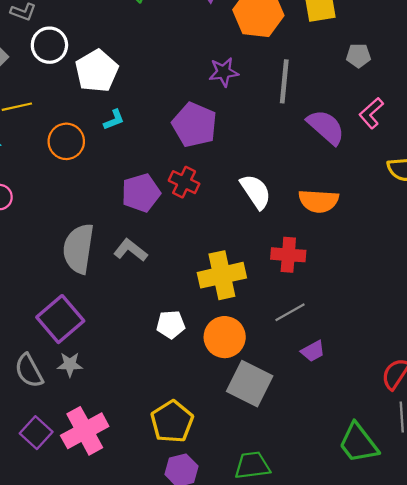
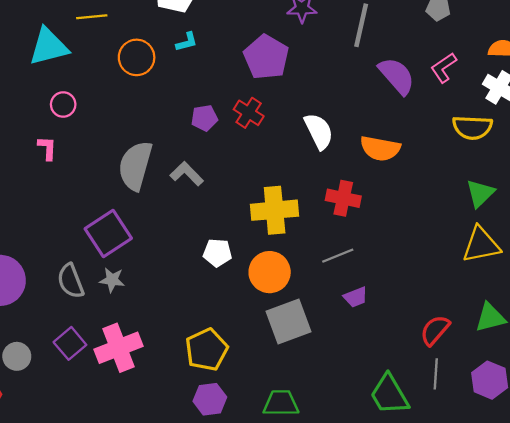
purple pentagon: (141, 193) -> (204, 118), size x0.7
gray square: (250, 384) -> (289, 322), turned 36

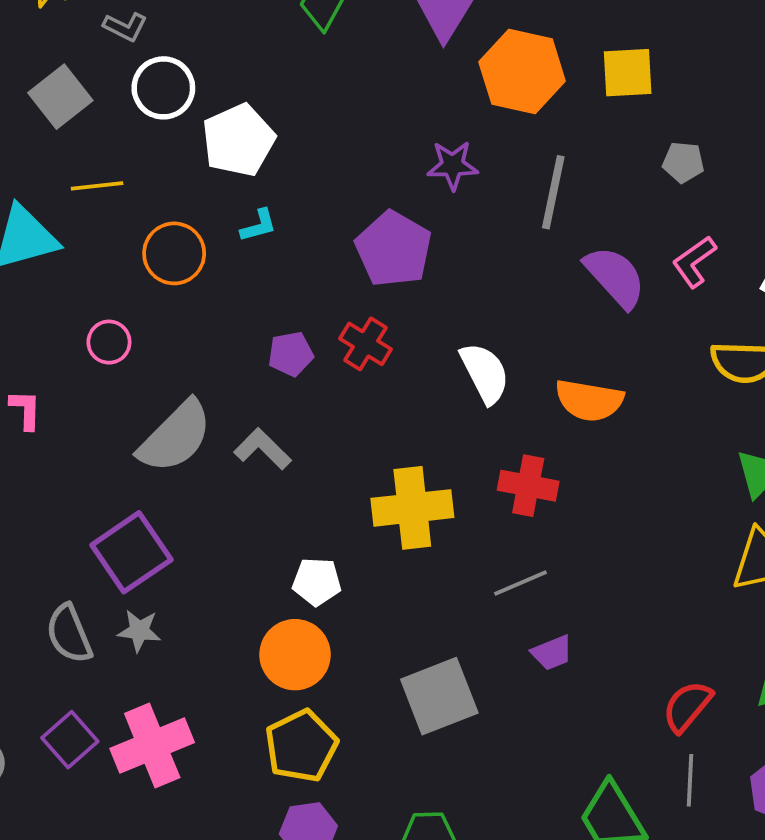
pink circle: (63, 104) -> (109, 342), moved
gray semicircle: (135, 166) -> (175, 437), turned -150
orange circle: (270, 272) -> (295, 655), moved

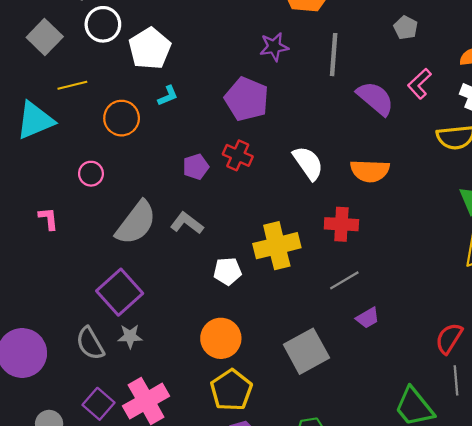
gray pentagon: (683, 162) -> (406, 28), turned 30
white pentagon: (317, 582) -> (227, 271), moved

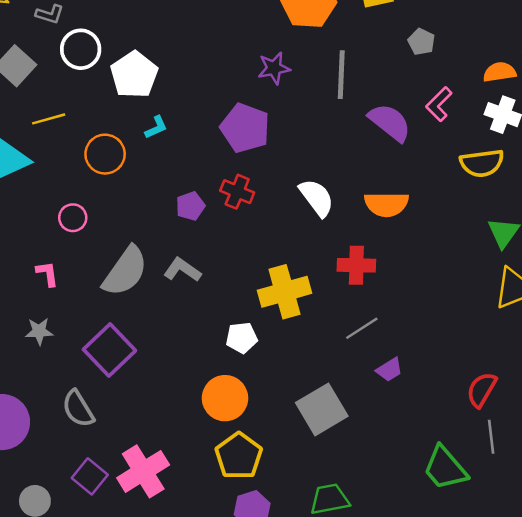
pink L-shape: (48, 219) -> (47, 274), moved
white pentagon: (227, 271) -> (242, 338), moved
gray star: (130, 336) -> (39, 331), moved

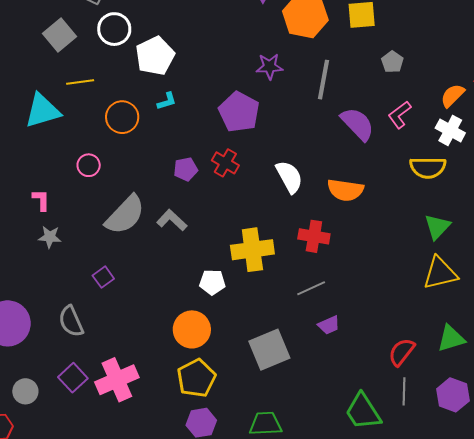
orange semicircle: (500, 72) -> (453, 96), turned -44
pink L-shape: (47, 274) -> (41, 200), moved
gray star: (39, 331) -> (50, 237), moved
purple square: (109, 350) -> (103, 277), size x0.5

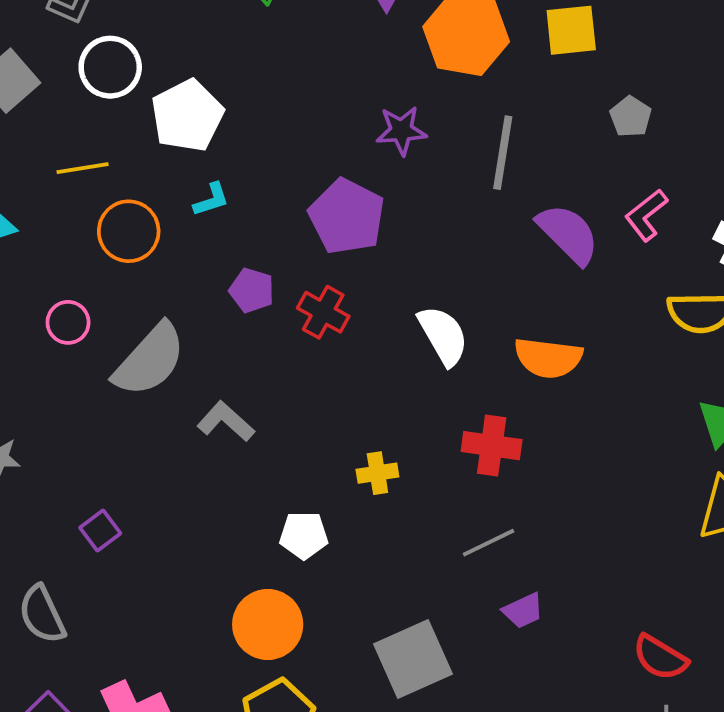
yellow line: (80, 82) -> (83, 168), moved
purple pentagon: (186, 169) -> (252, 290), moved, turned 30
gray semicircle: (125, 215) -> (150, 360), moved
yellow cross: (252, 250) -> (377, 473), size x0.5
red semicircle: (402, 352) -> (660, 658), turned -96

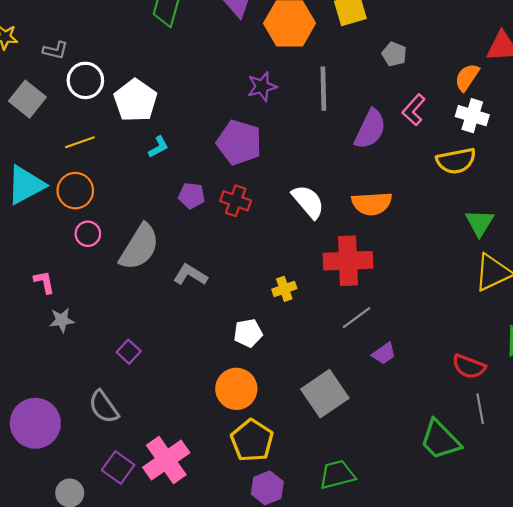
orange circle: (129, 231) -> (75, 191), moved
purple semicircle: (568, 234) -> (370, 129), turned 81
red cross: (492, 446) -> (348, 261), size x1.4

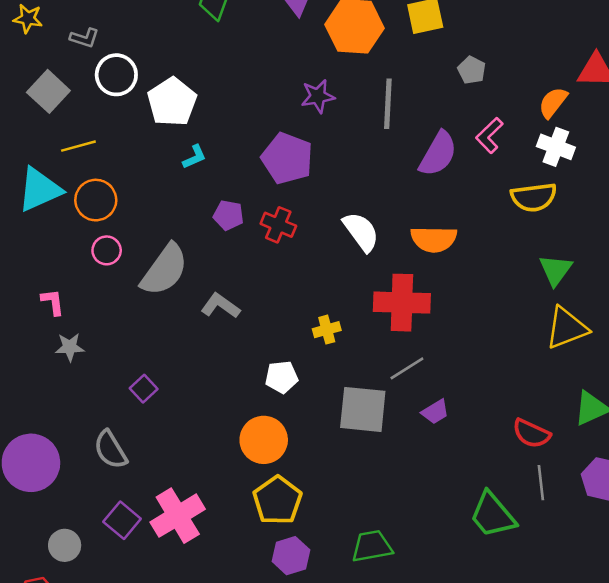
yellow line: (80, 142) -> (78, 146), moved
gray square: (325, 394) -> (363, 409), moved, turned 36

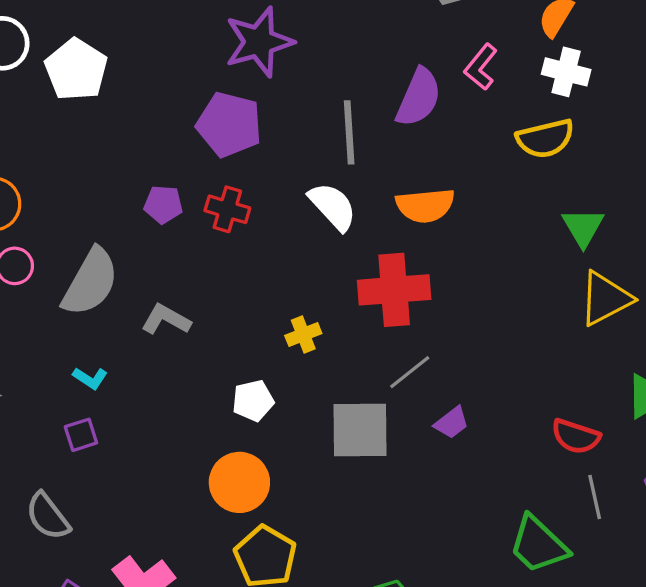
purple star: (318, 96) -> (259, 42), size x1.6
gray line: (388, 104) -> (349, 132), moved
cyan L-shape: (194, 157) -> (90, 378), moved, turned 64
purple square: (144, 389) -> (81, 435), turned 32

